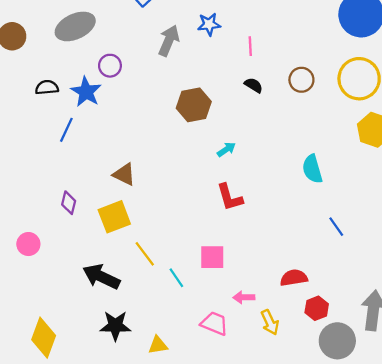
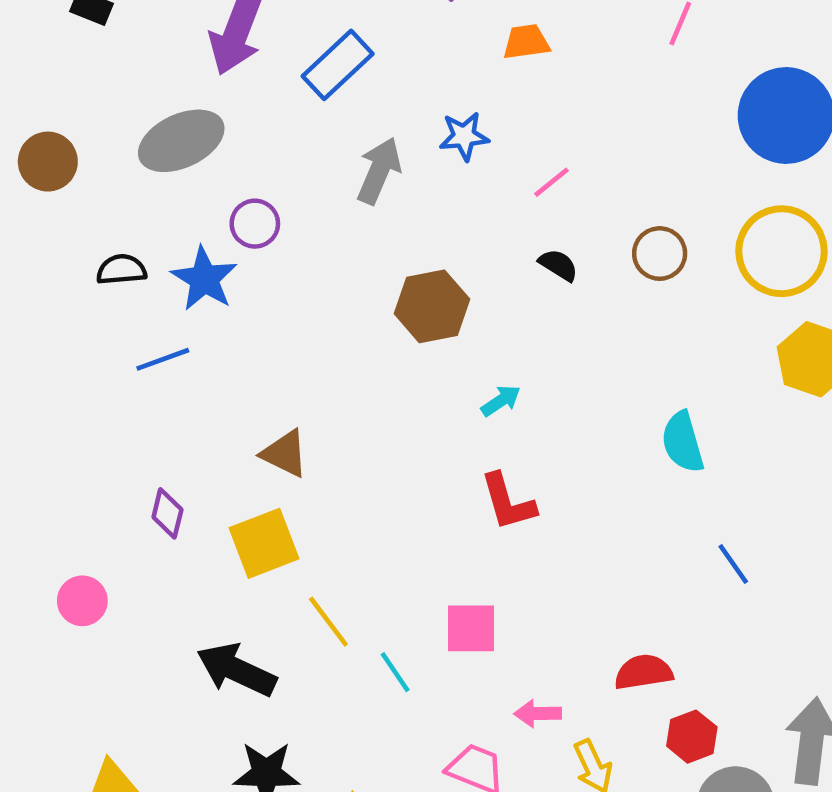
pink line: (250, 46) -> (552, 182), turned 54
blue line: (66, 130) -> (163, 359), turned 45

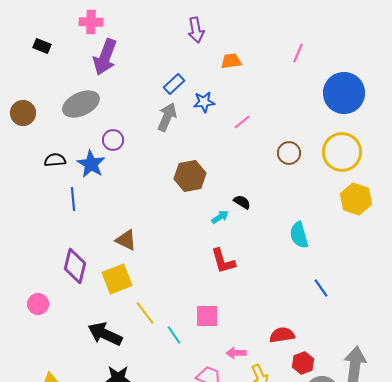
blue rectangle: (338, 65) -> (174, 84), moved, size x0.7
black semicircle: (558, 265) -> (242, 202), moved
blue line: (163, 359) -> (73, 199), turned -75
purple diamond: (167, 513) -> (75, 266), size x1.6

